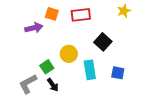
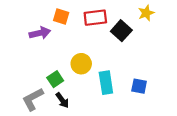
black square: (103, 42) -> (121, 31), moved

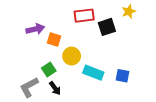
orange square: (61, 16) -> (54, 39), moved
black square: (121, 31) -> (107, 27), turned 30
cyan rectangle: (106, 83) -> (93, 73), turned -60

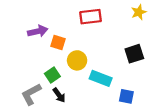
black square: (107, 27) -> (134, 54), moved
blue square: (122, 76) -> (126, 96), moved

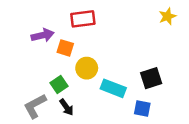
yellow star: (139, 12) -> (167, 16), moved
red rectangle: (91, 17) -> (83, 19), moved
black square: (134, 54) -> (151, 78), moved

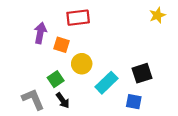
purple arrow: (43, 35) -> (40, 33), turned -66
cyan rectangle: (113, 88) -> (107, 83), turned -65
gray L-shape: (35, 106) -> (33, 99), turned 95

